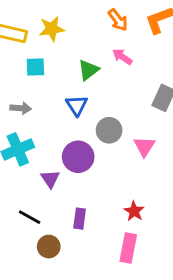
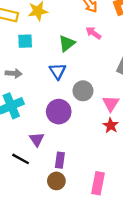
purple triangle: (50, 179) -> (37, 139), moved
red star: (134, 211) -> (111, 125), moved
brown circle: (49, 247) -> (56, 181), moved

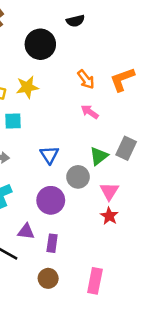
green triangle: (67, 43) -> (99, 156), moved
purple triangle: (37, 139) -> (26, 232), turned -49
purple rectangle: (60, 160) -> (52, 243), moved

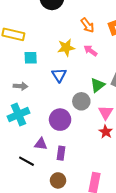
yellow star: (27, 87) -> (66, 48), moved
blue triangle: (49, 155) -> (59, 75), moved

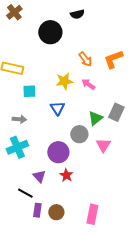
red star: (106, 132) -> (66, 175), moved
purple triangle: (41, 144) -> (39, 176), turned 40
purple rectangle: (61, 153) -> (37, 210), moved

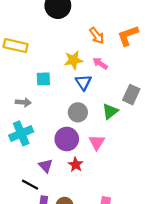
cyan square: (29, 91) -> (43, 79), moved
blue triangle: (57, 108) -> (83, 82), moved
green triangle: (95, 118) -> (110, 111), moved
gray circle: (79, 134) -> (78, 112), moved
pink triangle: (103, 145) -> (97, 142), moved

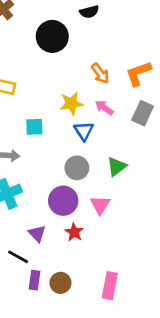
gray rectangle: (131, 95) -> (143, 113), moved

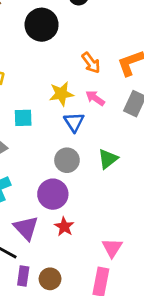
pink triangle: (100, 205) -> (112, 248), moved
purple triangle: (37, 234) -> (26, 228), size x1.4

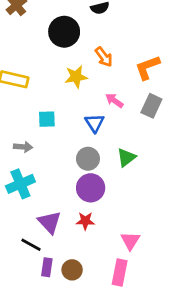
orange arrow: (91, 63) -> (104, 57), moved
yellow star: (61, 94) -> (76, 77), moved
purple circle: (53, 194) -> (91, 188), moved
red star: (64, 227) -> (85, 221), turned -30

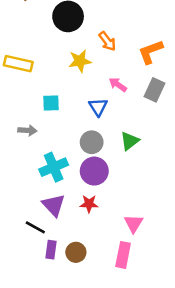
cyan cross: (20, 184) -> (54, 167), moved

